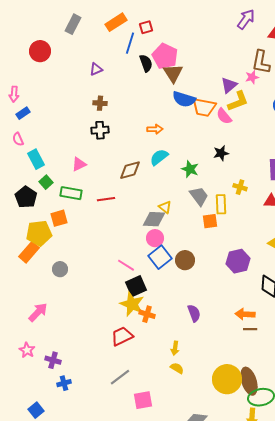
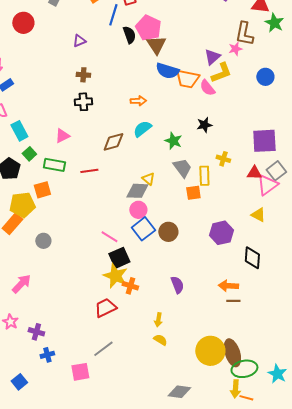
pink square: (143, 400) -> (80, 372), moved

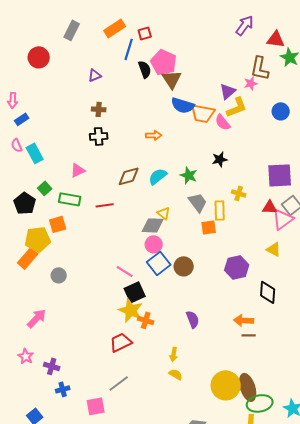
cyan semicircle: (142, 129) -> (158, 176), moved
cyan rectangle: (19, 131) -> (35, 153), moved

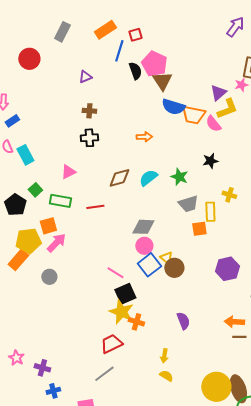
gray trapezoid: (198, 202) -> (188, 204), turned 110
yellow triangle: (164, 213) -> (166, 258), moved
pink arrow: (37, 318) -> (56, 243), moved
gray line: (119, 383) -> (104, 374), moved

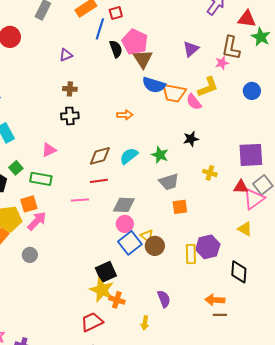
purple triangle: (218, 93) -> (191, 49), moved
red line: (95, 207) -> (99, 181), moved
yellow rectangle: (210, 212) -> (191, 254), moved
pink line: (115, 273) -> (80, 200), moved, turned -36
yellow arrow: (164, 356) -> (145, 323), moved

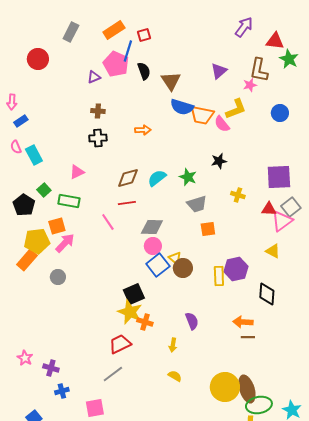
pink pentagon: (135, 42) -> (116, 64), moved
orange arrow: (125, 115) -> (143, 130), moved
pink line: (80, 200) -> (108, 222), turned 60

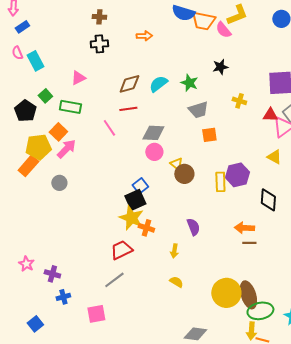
orange square: (57, 226) -> (58, 132), turned -30
blue square: (158, 265) -> (140, 186), moved, size x0.7

